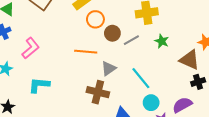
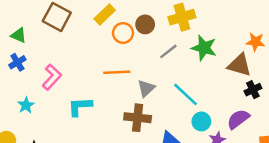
brown circle: (112, 33) -> (145, 24), moved
green star: (162, 41) -> (204, 48), size x1.5
cyan L-shape: (39, 85) -> (80, 107), moved

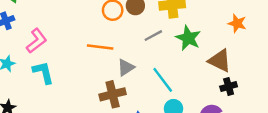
orange star: (255, 42) -> (237, 23), moved
cyan L-shape: (80, 107) -> (43, 72), moved, turned 70
brown cross: (138, 118) -> (113, 94), turned -30

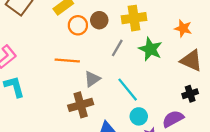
orange star: (237, 23) -> (183, 28), moved
gray line: (153, 36) -> (117, 48), turned -30
brown triangle: (220, 61) -> (191, 61), moved

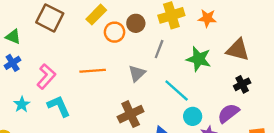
orange star: (183, 28) -> (207, 18), moved
green star: (150, 49) -> (199, 59), moved
orange line: (67, 61) -> (93, 71), moved
gray triangle: (92, 79) -> (137, 73), moved

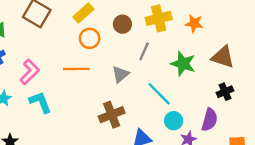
orange circle: (115, 32) -> (90, 38), moved
purple semicircle: (228, 113) -> (210, 120), turned 140

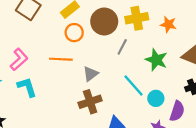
brown circle: (122, 24) -> (104, 21), size x1.6
gray triangle: (120, 74) -> (91, 74), moved
cyan circle: (174, 121) -> (156, 98), moved

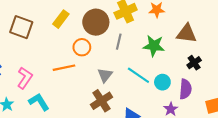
orange circle: (74, 33) -> (82, 47), moved
gray triangle: (91, 74) -> (105, 75), moved

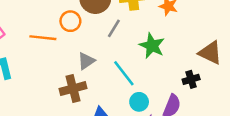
brown triangle: (186, 34) -> (210, 53), moved
cyan circle: (162, 82) -> (139, 102), moved

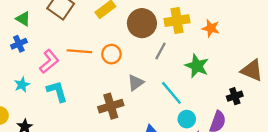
orange circle: (70, 21) -> (111, 54), moved
orange line: (43, 38) -> (79, 51), moved
brown cross: (73, 89) -> (111, 106), moved

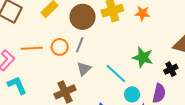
gray line: (160, 51) -> (80, 45), moved
green star: (197, 66) -> (143, 57), moved

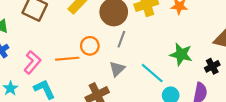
gray line: (80, 45) -> (121, 39), moved
orange line: (32, 48) -> (67, 59), moved

